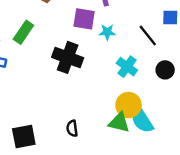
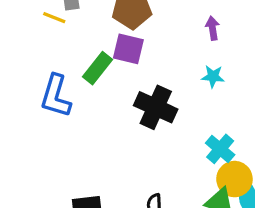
purple square: (84, 19) -> (128, 49), moved
cyan cross: (127, 67) -> (220, 149), moved

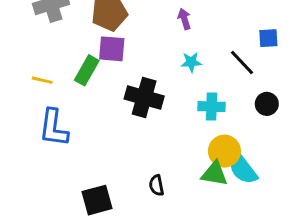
yellow line: (54, 18) -> (42, 80), moved
blue L-shape: (56, 96) -> (54, 128), moved
cyan cross: (220, 149) -> (212, 107), moved, turned -30

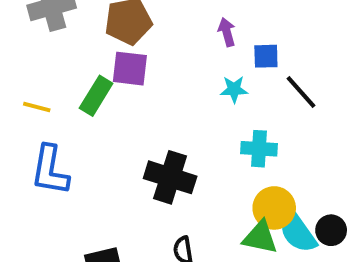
blue square: (268, 38) -> (266, 56), moved
black cross: (144, 97) -> (170, 177), moved
black circle: (267, 104) -> (331, 230), moved

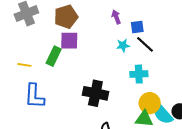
black line: (301, 92) -> (145, 44), moved

